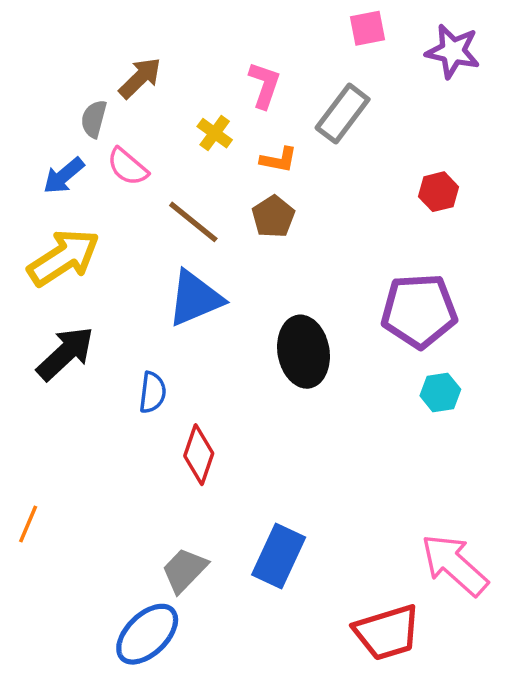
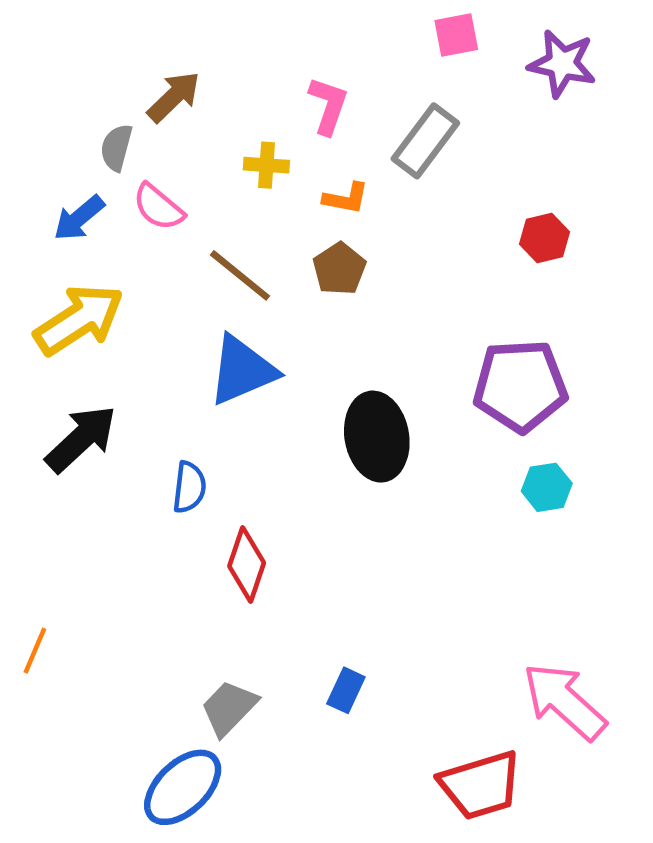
yellow cross: (215, 133) -> (266, 165), turned -32
blue rectangle: (279, 556) -> (346, 690), size x0.6

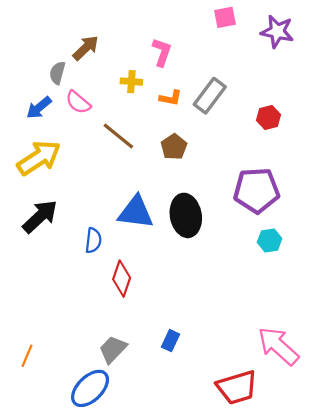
gray rectangle: (425, 141) -> (210, 96), moved
brown pentagon: (339, 269) -> (174, 147), moved
blue triangle: (242, 370) -> (136, 212), moved, turned 30
orange line: (35, 651) -> (27, 356), moved

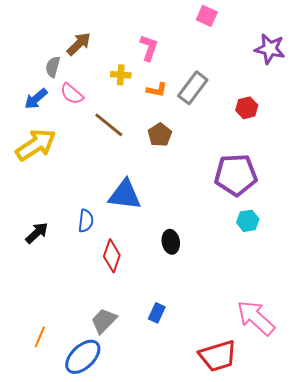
pink square: (225, 17) -> (207, 16), turned 35
purple star: (277, 32) -> (270, 49), moved
black ellipse: (186, 215) -> (171, 242), moved, size x0.6
black arrow: (40, 217) -> (37, 233), moved, size x0.7
orange line: (27, 356) -> (40, 337), moved

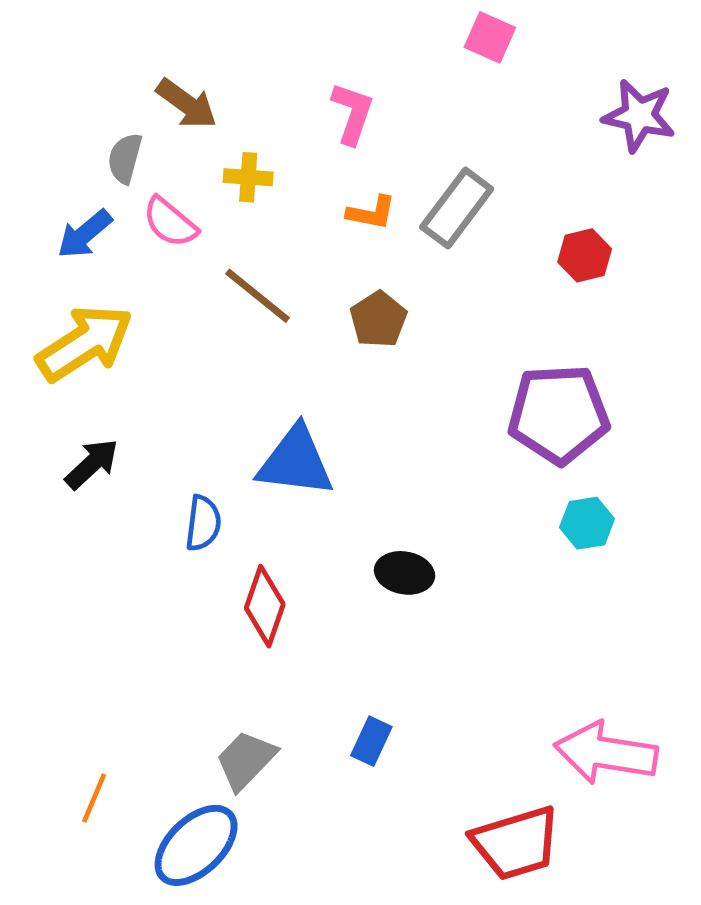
brown arrow: (79, 44) -> (187, 104), turned 80
yellow cross: (121, 75) -> (248, 177), moved
black arrow: (37, 233) -> (92, 464), moved
black ellipse: (171, 242) -> (405, 573), turned -70
pink arrow: (256, 318) -> (606, 753), turned -33

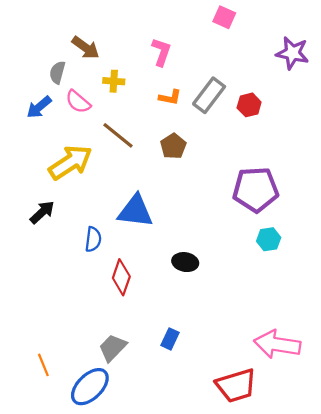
red hexagon: (585, 255) -> (249, 105), moved
yellow arrow: (85, 343) -> (70, 162), moved
orange line: (94, 798) -> (43, 365), turned -45

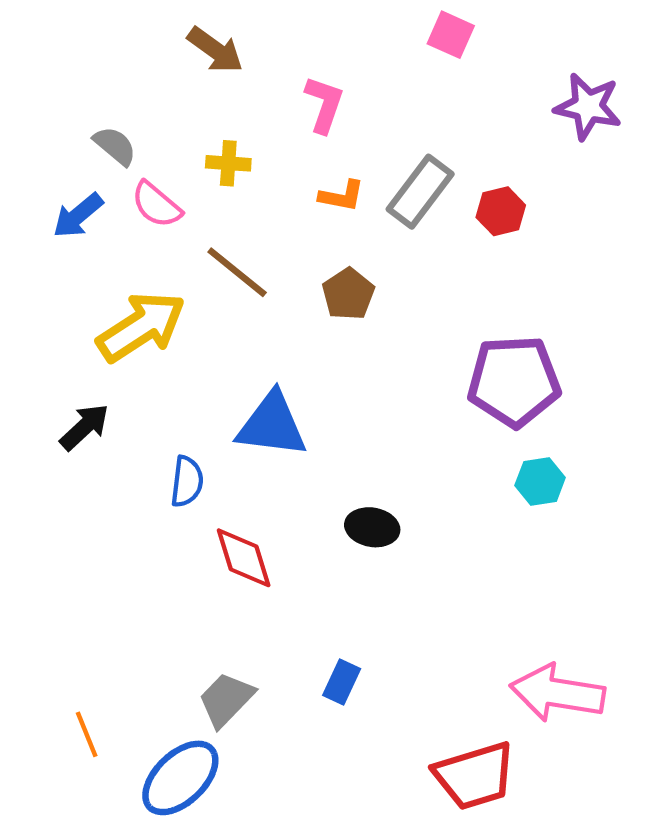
brown arrow: (86, 48) -> (215, 50), moved
gray semicircle: (57, 72) -> (115, 146), turned 115
red diamond: (121, 277) -> (244, 558), turned -36

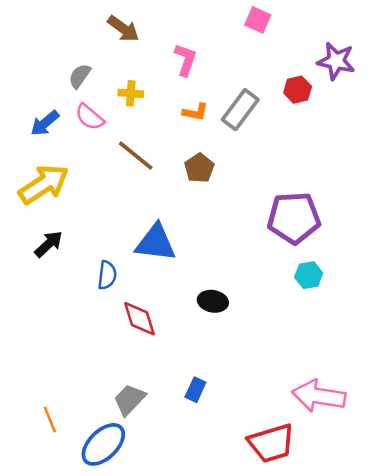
gray semicircle: (115, 146) -> (80, 76), moved, turned -95
red hexagon: (501, 211) -> (298, 90), moved
yellow arrow: (141, 327) -> (44, 184), moved

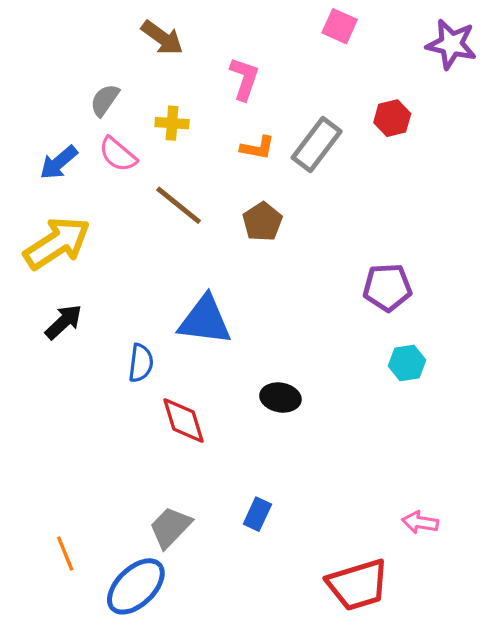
purple star: (336, 61) -> (451, 44), moved
purple pentagon: (294, 218) -> (387, 287), size x0.7
pink arrow: (319, 396) -> (420, 522), size x0.5

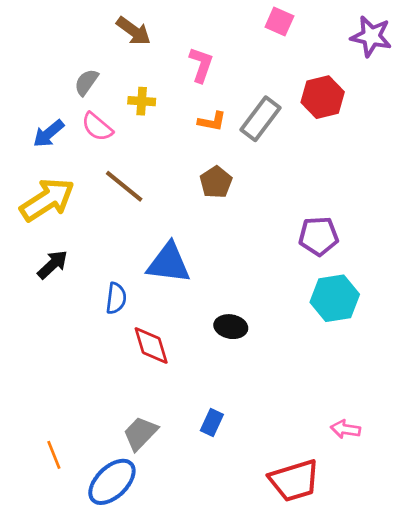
red hexagon: (392, 118) -> (323, 97), size x1.4
brown line: (179, 205) -> (124, 186), moved
cyan hexagon: (407, 363) -> (335, 298), size x1.6

